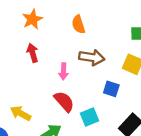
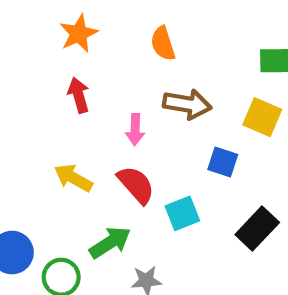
yellow arrow: (21, 113) -> (73, 178), moved

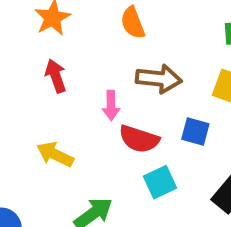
red semicircle: (136, 185) -> (139, 139), moved, turned 153

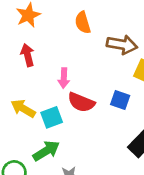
brown arrow: (159, 79) -> (122, 45), moved
cyan square: (160, 182) -> (52, 117), moved

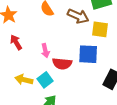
brown arrow: (122, 45) -> (78, 16), turned 30
blue square: (120, 100) -> (88, 54), size x1.5

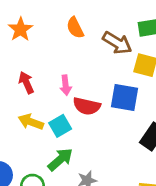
red arrow: (16, 42) -> (26, 83), moved

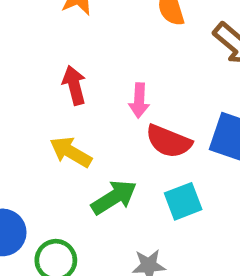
cyan square: (60, 126) -> (183, 201), moved
green arrow: (60, 159) -> (114, 197), moved

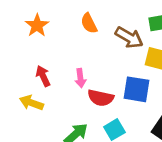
yellow arrow: (71, 152) -> (31, 103), moved

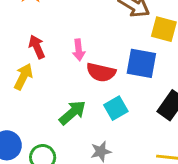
yellow arrow: (31, 103) -> (23, 77), turned 95

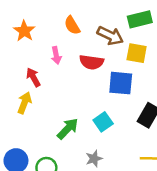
pink arrow: (79, 50) -> (56, 55), moved
red semicircle: (101, 72) -> (92, 62), moved

